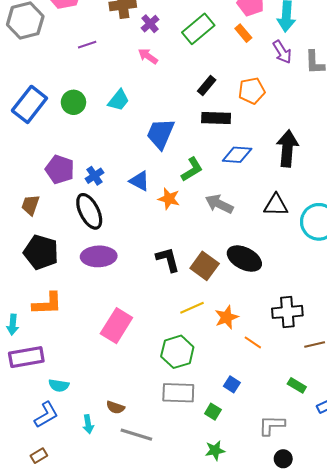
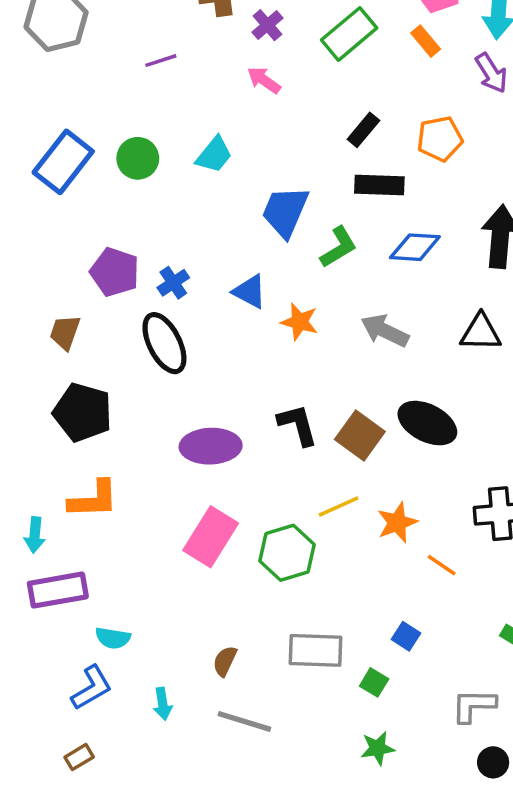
green L-shape: (192, 169) -> (339, 247), moved
purple ellipse: (99, 256) -> (211, 446), moved
green hexagon: (177, 352) -> (287, 553), moved
brown semicircle: (115, 407) -> (225, 661), moved, turned 96

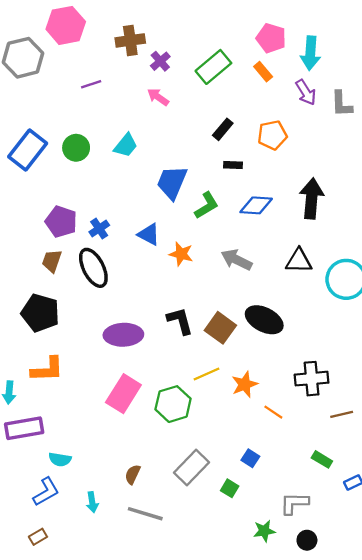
black rectangle: (379, 185) -> (233, 165), size x0.6
brown trapezoid: (65, 332) -> (52, 261), moved
gray rectangle: (315, 650) -> (192, 467), turned -48
green star: (378, 748) -> (264, 531), moved

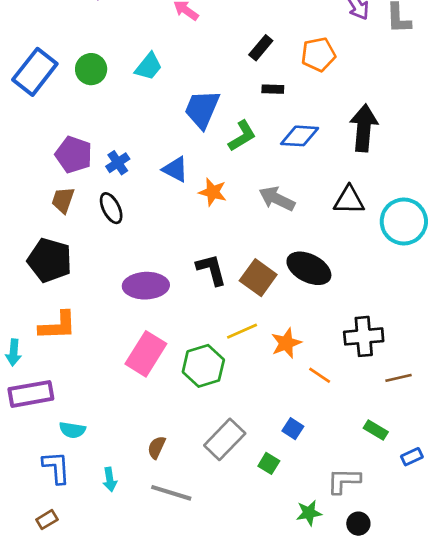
black ellipse: (93, 268) -> (111, 208), size x0.7
blue L-shape: (46, 492) -> (56, 467), turned -64

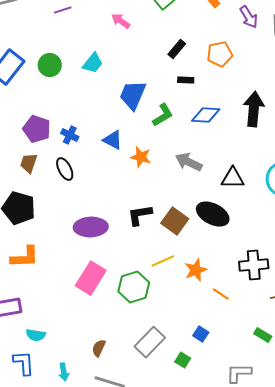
blue cross: (118, 163) -> (70, 135), turned -30
black triangle: (349, 200) -> (233, 178), moved
black L-shape: (211, 270) -> (140, 215), turned -84

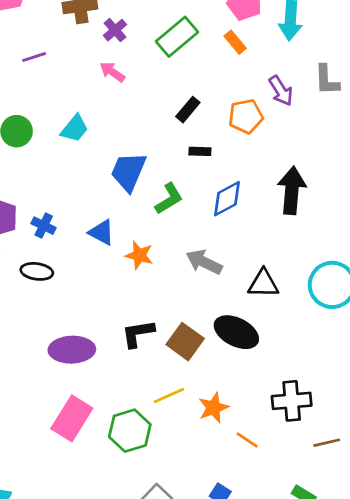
purple arrow: (249, 17) -> (281, 91), moved
blue diamond: (206, 115) -> (227, 199), turned -32
black ellipse: (65, 169) -> (37, 271), turned -55

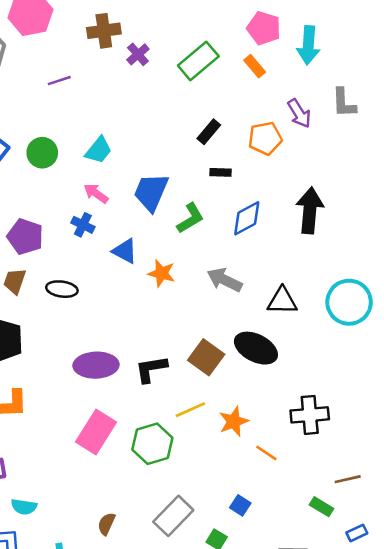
pink arrow: (112, 72) -> (96, 193), moved
blue cross: (44, 226) -> (83, 225), moved
black L-shape: (138, 333) -> (151, 369), moved
brown line: (327, 443) -> (348, 479), moved

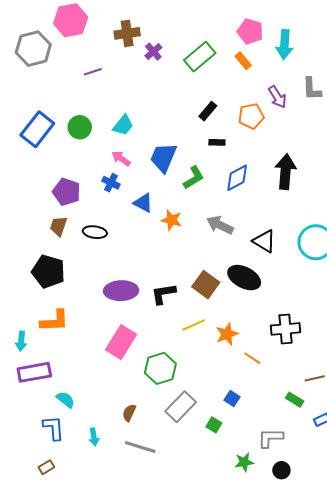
black triangle: (282, 301) -> (264, 241), turned 30
green hexagon: (152, 444) -> (160, 368), moved
cyan semicircle: (24, 507) -> (66, 400), turned -150

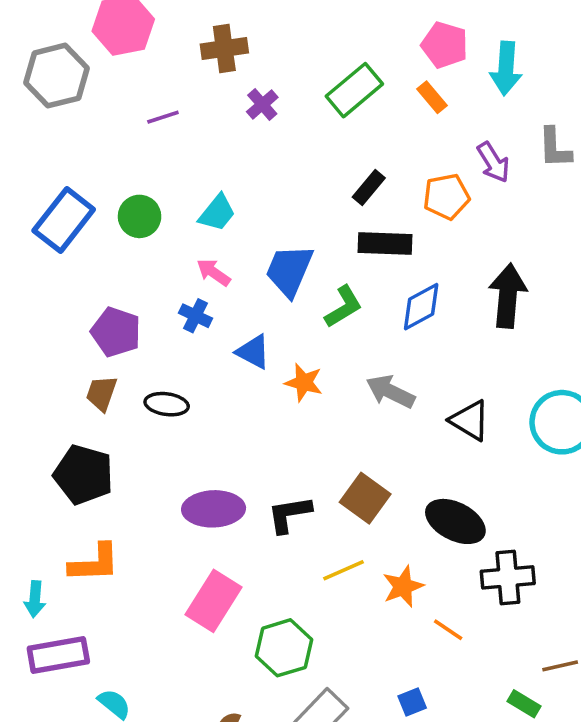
purple cross: (153, 52) -> (262, 104), moved
black rectangle: (217, 142) -> (385, 243), size x1.8
black ellipse: (244, 278) -> (455, 521), moved
blue square: (232, 399) -> (412, 702), turned 35

